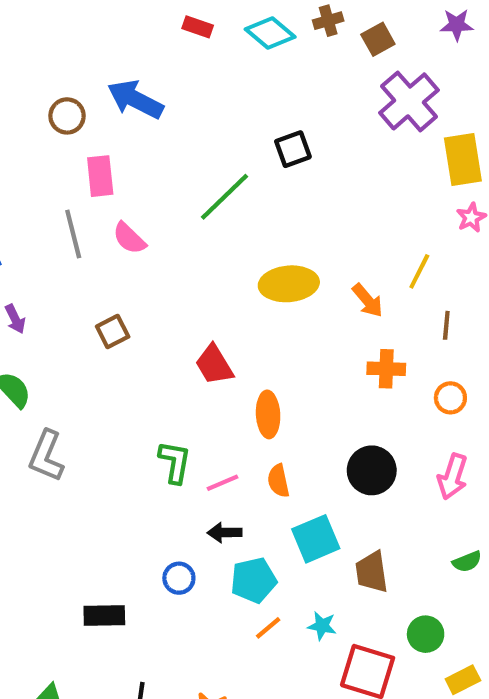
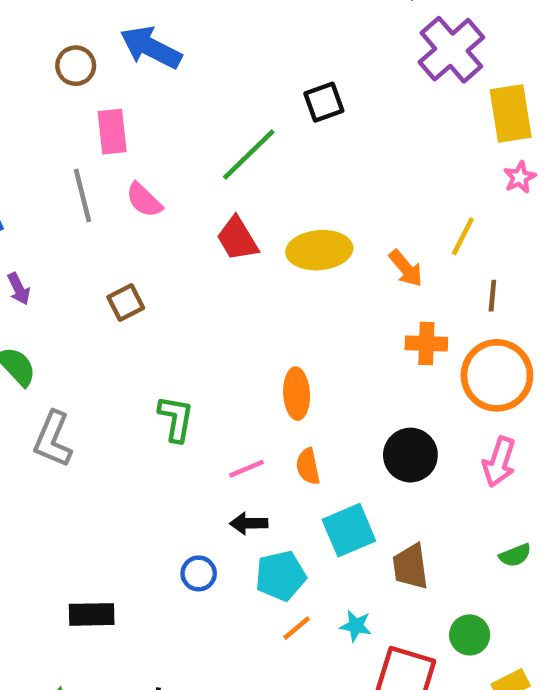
red trapezoid: (214, 365) -> (237, 239), moved
orange circle: (450, 398) -> (497, 375), size x2.0
green L-shape: (175, 462) -> (176, 419), moved
black rectangle: (104, 615) -> (92, 614), moved

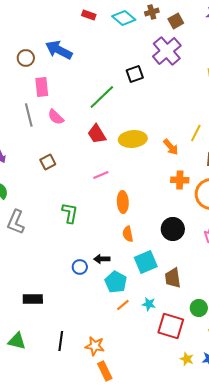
purple cross: (451, 50) -> (167, 51), moved
pink line: (246, 469) -> (101, 175), moved
blue circle: (199, 573) -> (80, 267), moved
cyan pentagon: (281, 576) -> (116, 282), turned -30

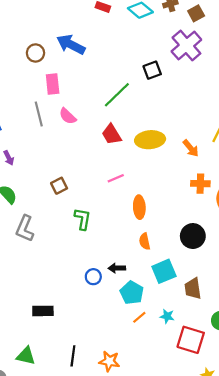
brown square: (48, 162) -> (59, 186), moved

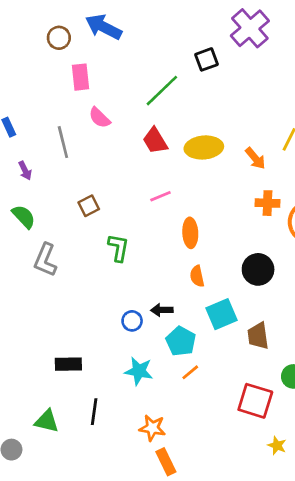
gray line: (39, 114) -> (63, 142), moved
cyan star: (167, 316) -> (139, 371), moved, size x1.5
black line: (73, 356) -> (94, 412), moved

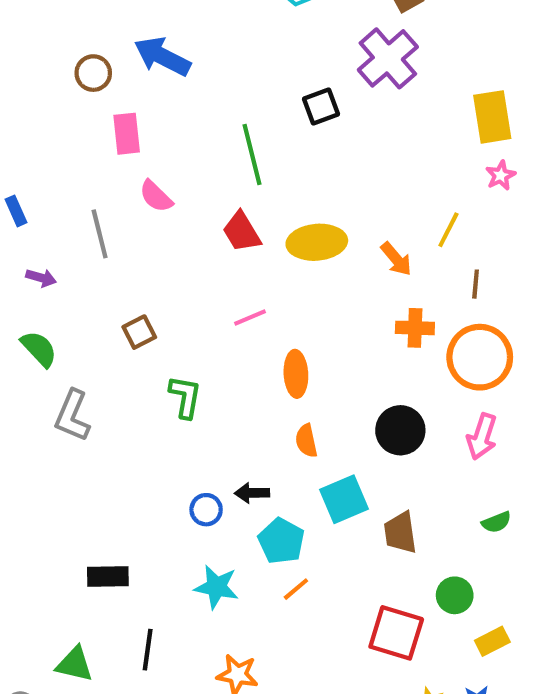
green line: (162, 91) -> (252, 155), turned -60
purple arrow: (25, 171) -> (41, 278), turned -48

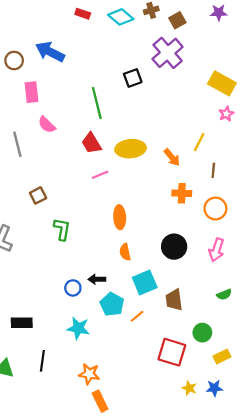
yellow rectangle: (492, 117) -> (222, 83), turned -52
pink line: (250, 317) -> (100, 175), moved
orange circle: (480, 357) -> (215, 209), size x0.7
orange line: (296, 589) -> (137, 316), moved

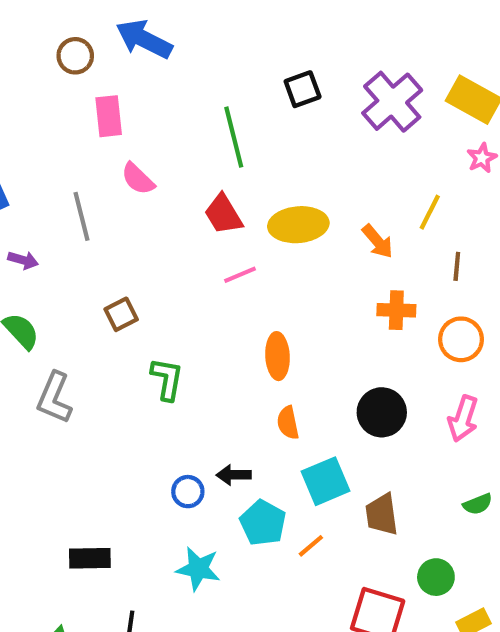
purple cross: (168, 53) -> (392, 102), moved

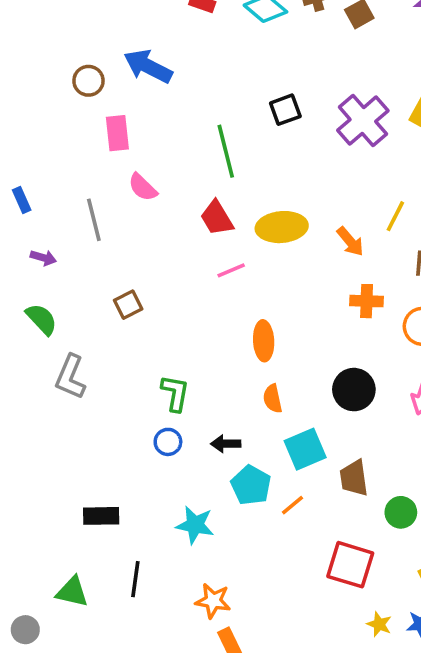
green L-shape: (167, 379) -> (175, 393), moved
blue circle: (188, 492) -> (168, 442), moved
green circle: (436, 577) -> (401, 512), moved

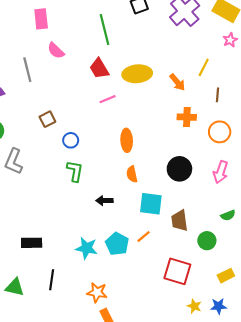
blue circle: (168, 442) -> (71, 140), moved
cyan square: (305, 449) -> (151, 204), turned 30
cyan pentagon: (251, 485) -> (117, 244), moved

